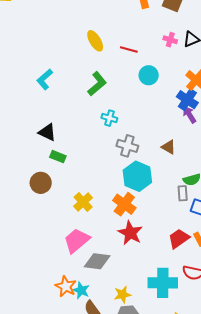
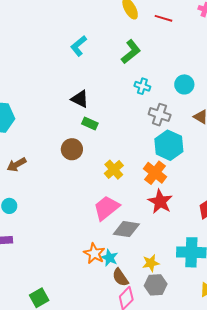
cyan circle: (149, 75) -> (184, 84), moved

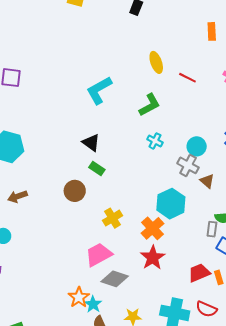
cyan L-shape: (79, 46) -> (99, 90), size x1.4
gray cross: (160, 115) -> (188, 165), moved

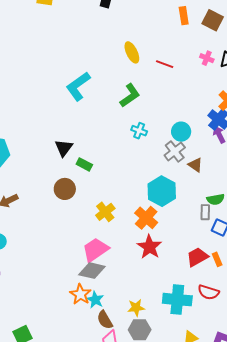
black triangle: (91, 143) -> (64, 148), moved, turned 36
gray cross: (188, 165) -> (175, 151), turned 30
gray diamond: (115, 279) -> (92, 271), moved

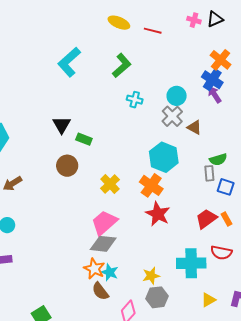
yellow ellipse: (132, 52) -> (119, 23), turned -35
brown semicircle: (105, 320) -> (100, 291), moved

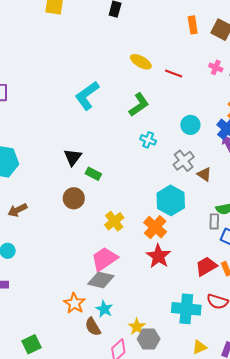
cyan circle: (177, 96) -> (190, 125), moved
orange star: (94, 269) -> (74, 303), moved
yellow star: (151, 276) -> (137, 327), moved, turned -30

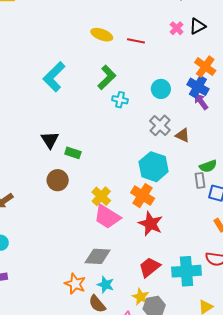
pink cross: (216, 67) -> (177, 28), turned 32
cyan cross: (148, 140) -> (120, 100), moved
pink trapezoid: (104, 259) -> (107, 217), moved, turned -104
red trapezoid: (206, 266) -> (150, 267), moved

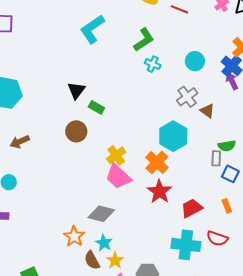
red trapezoid: (150, 267) -> (192, 208), moved
yellow star: (141, 297) -> (115, 260), moved

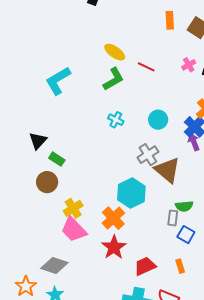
green L-shape: (144, 40) -> (114, 79), moved
brown triangle: (207, 111) -> (167, 170), size x1.8
brown circle: (76, 131) -> (47, 182), moved

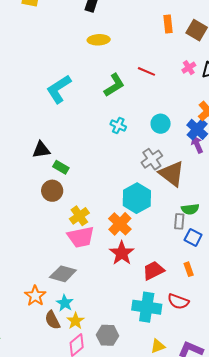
yellow ellipse: (115, 52) -> (99, 40), moved, turned -35
black triangle: (38, 141) -> (41, 150), turned 42
pink trapezoid: (74, 230) -> (81, 237), turned -56

